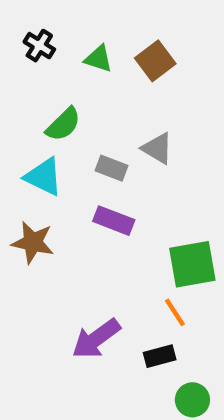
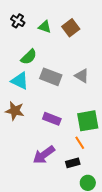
gray triangle: (157, 148) -> (82, 76), moved
gray rectangle: (111, 168) -> (51, 77), size x1.5
purple rectangle: (114, 221) -> (52, 119), moved

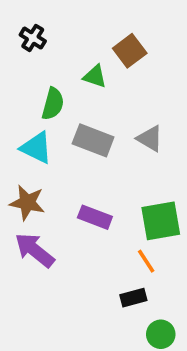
green triangle: (45, 27) -> (95, 76), moved
green semicircle: (29, 57) -> (53, 104), turned -30
purple arrow: (44, 155) -> (35, 250), moved, turned 75

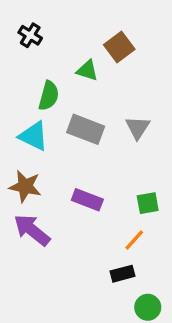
gray triangle: (150, 139) -> (138, 128), turned 32
green square: (161, 221) -> (148, 203), size x0.6
orange line: (146, 261) -> (134, 240), turned 75

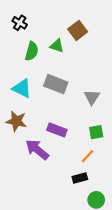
green semicircle: (49, 96) -> (32, 51), moved
gray triangle: (138, 128) -> (92, 97), moved
purple arrow: (32, 230) -> (37, 150), moved

